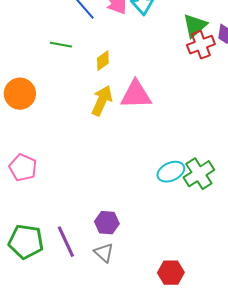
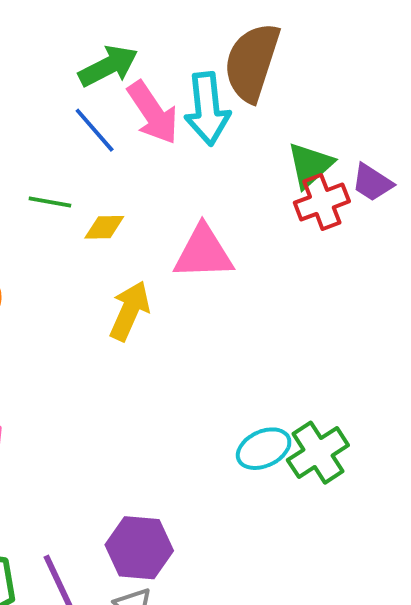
yellow diamond: (103, 61) -> (104, 227), moved, turned 35
pink triangle: (136, 95) -> (203, 253), moved
purple hexagon: (107, 223) -> (139, 548), size x1.4

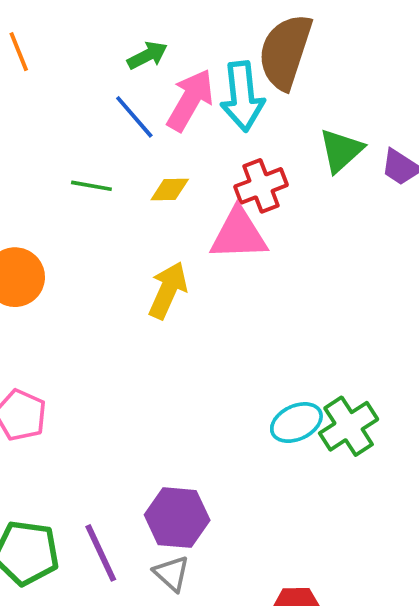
green arrow: (108, 66) -> (147, 55), size x0.7
pink arrow: (153, 113) -> (190, 100), turned -116
red cross: (322, 202) -> (261, 186), moved
yellow diamond: (104, 227) -> (170, 190), moved

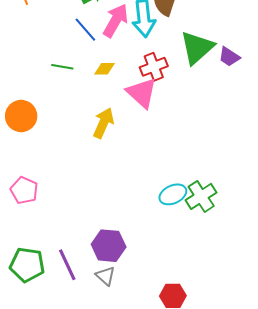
green triangle: (341, 150) -> (197, 48), size x1.4
pink triangle: (239, 234) -> (142, 93), turned 44

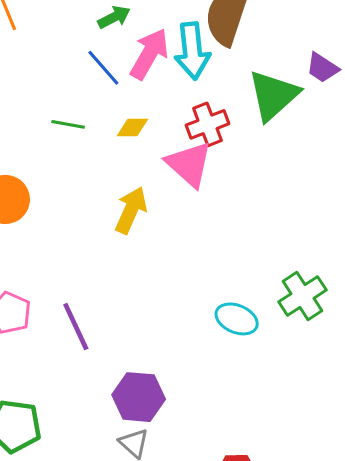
purple trapezoid: (229, 57) -> (322, 68), moved
cyan ellipse: (173, 194) -> (237, 319), turned 48
green cross: (201, 196) -> (302, 296), moved
purple line: (67, 265) -> (76, 327), moved

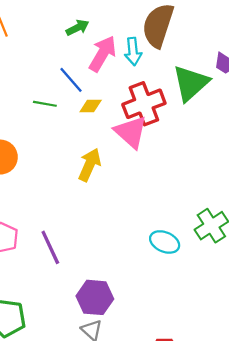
cyan arrow: (192, 51) -> (133, 52), size x0.7
blue line: (103, 68) -> (71, 80), moved
red cross: (208, 124) -> (144, 104), size x1.4

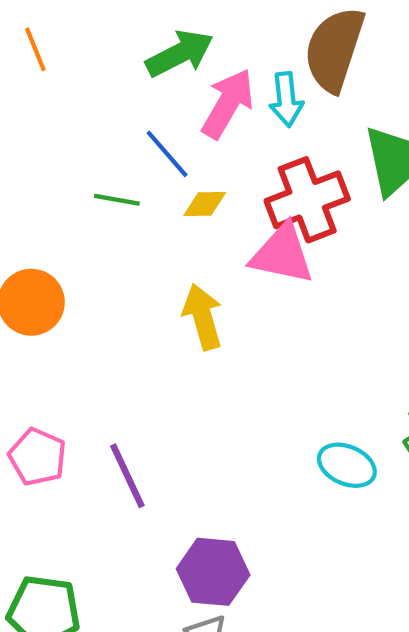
green arrow: (78, 28) -> (180, 53), size x1.5
pink triangle: (131, 132) -> (282, 254), turned -30
yellow arrow: (90, 165) -> (203, 317), turned -40

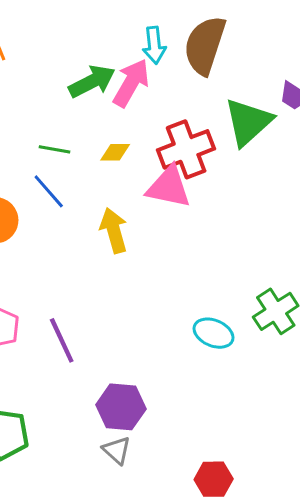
green arrow: (180, 53) -> (92, 81), moved
cyan arrow: (286, 99) -> (154, 45), moved
blue line: (167, 154) -> (49, 191), moved

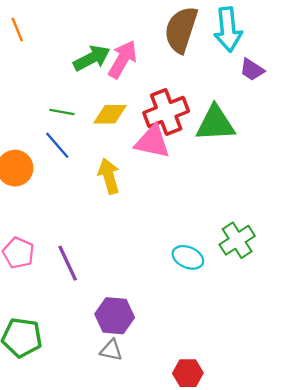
cyan arrow: (154, 45) -> (228, 30), moved, size x1.5
green triangle: (248, 122) -> (215, 123), moved, turned 39
yellow diamond: (115, 152) -> (110, 114), size x1.4
gray triangle: (117, 450) -> (111, 350), turned -30

